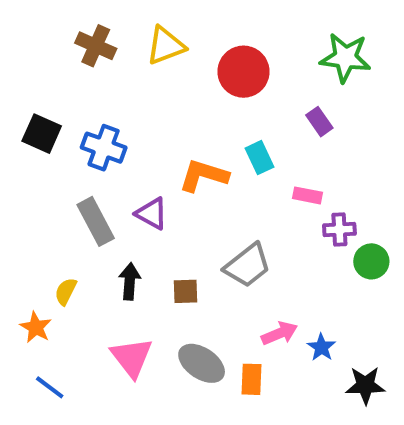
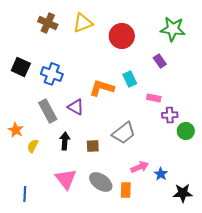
orange star: (36, 327) -> (16, 130), moved
blue line: (50, 387) -> (25, 194), turned 56

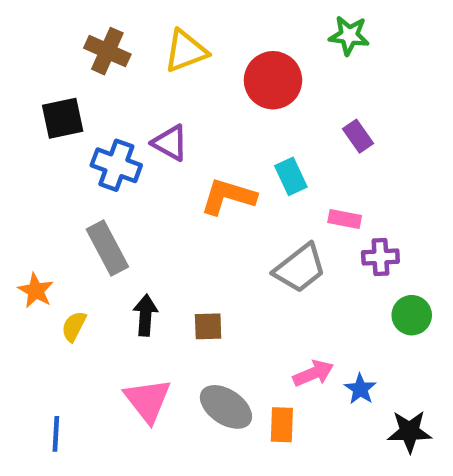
green star: (173, 29) -> (349, 35), moved, size x0.7
black square: (21, 67) -> (63, 118), moved, turned -36
purple triangle: (76, 107) -> (170, 143), moved
green circle: (186, 131) -> (412, 315), moved
gray trapezoid: (124, 133) -> (300, 268), moved

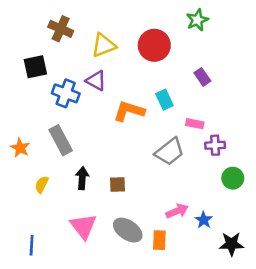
green star: (349, 35) -> (197, 20), turned -30
yellow triangle: (186, 51) -> (104, 45), moved
orange star: (36, 291) -> (20, 148), moved

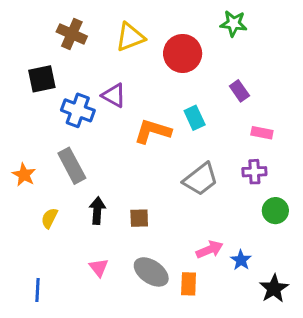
green star: (197, 20) -> (233, 24), turned 30
yellow triangle: (104, 45) -> (130, 37), moved
pink rectangle: (195, 124) -> (262, 133), moved
pink triangle: (83, 226) -> (99, 267), size x0.6
black star: (231, 244) -> (274, 288), turned -30

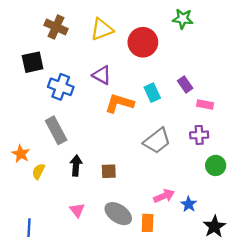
purple rectangle: (239, 91) -> (185, 84), moved
purple triangle: (114, 95) -> (102, 75), moved
orange star: (24, 175) -> (21, 154), moved

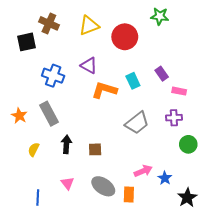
black square: (33, 62) -> (26, 42), moved
orange star: (21, 154) -> (19, 116), moved
blue line: (29, 228) -> (38, 198), moved

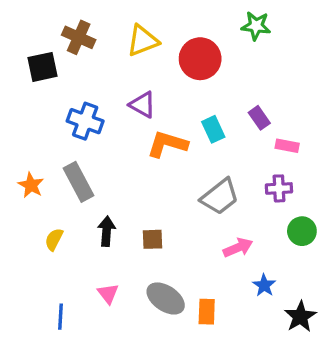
pink arrow: (143, 171) -> (238, 248), moved

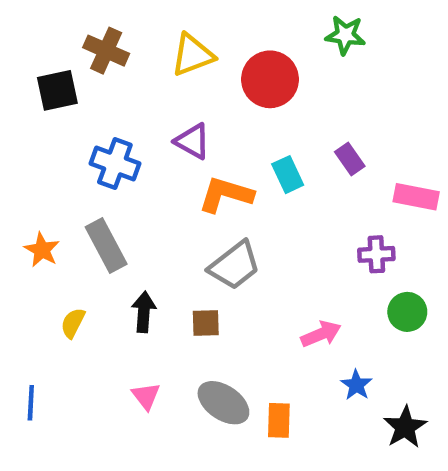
pink rectangle: (287, 146) -> (416, 197), moved, size x1.4
gray trapezoid: (220, 197) -> (235, 265), moved
blue line: (61, 317) -> (31, 403), moved

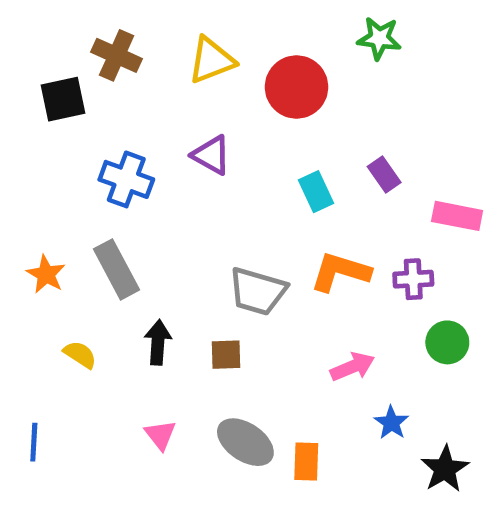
orange L-shape: (226, 195) -> (340, 272), moved
gray trapezoid: (235, 265) -> (258, 291), turned 54
yellow semicircle: (73, 323) -> (80, 355), turned 96

